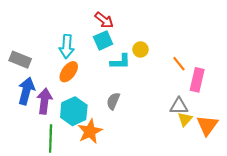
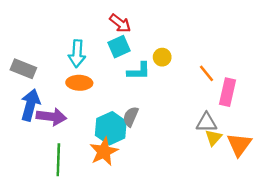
orange ellipse: (69, 72) -> (79, 83), turned 55
purple arrow: (44, 101) -> (51, 117), turned 90
cyan hexagon: (74, 111) -> (111, 128), moved

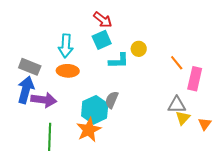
gray rectangle: (23, 69) -> (30, 67), moved
orange triangle: (239, 145) -> (205, 124), size x0.6

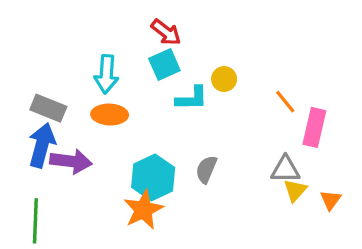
gray semicircle: (112, 100) -> (206, 169), moved
green line: (50, 137) -> (35, 221), moved

